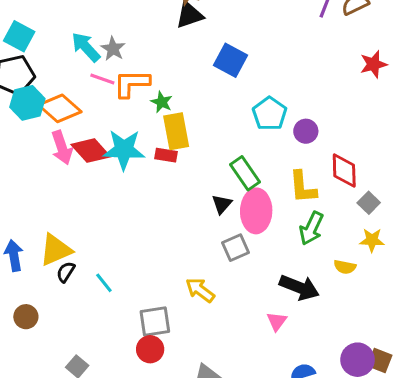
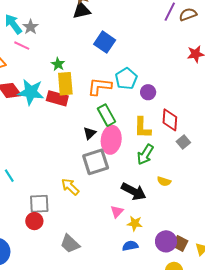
orange L-shape: (132, 83) -> (100, 86), moved
red rectangle: (166, 155) -> (57, 98), size x1.5
yellow star: (372, 240) -> (135, 223), moved
gray square: (236, 248) -> (96, 162), size x1.5

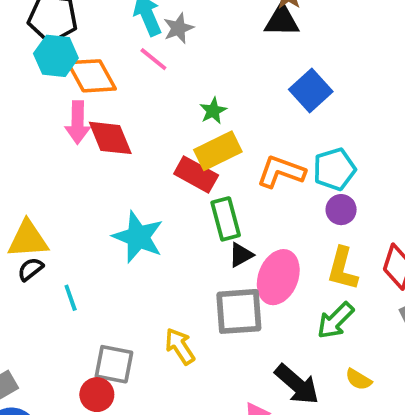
yellow rectangle: (65, 84) -> (218, 151), turned 55
cyan star: (31, 92) -> (138, 237), moved
purple circle: (148, 92) -> (341, 210), moved
green rectangle: (106, 115) -> (226, 219), moved

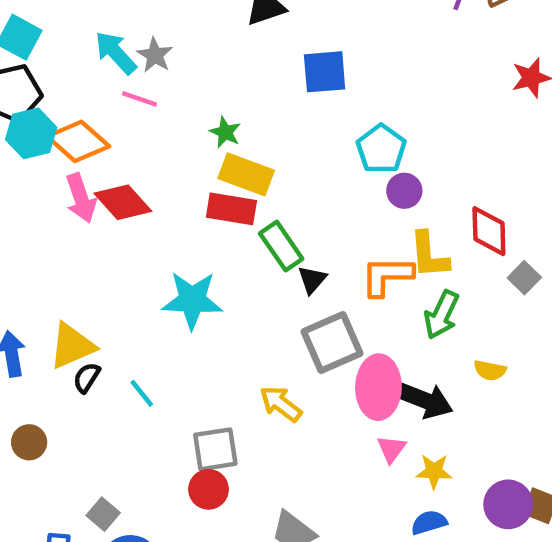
blue square: (311, 91) -> (325, 72), turned -33
yellow rectangle: (218, 151) -> (246, 174), turned 66
orange L-shape: (281, 172) -> (387, 276), moved
pink ellipse: (278, 277) -> (378, 387), moved

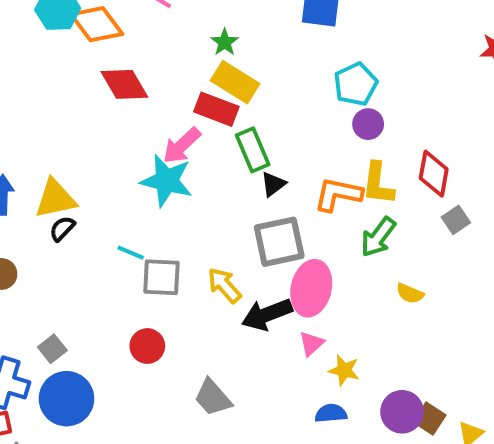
pink arrow: (81, 198) -> (182, 146), moved, turned 54
cyan line: (142, 393) -> (131, 253), moved, turned -40
black arrow: (424, 400) -> (267, 314), moved, turned 126
gray square: (215, 449) -> (161, 277), moved

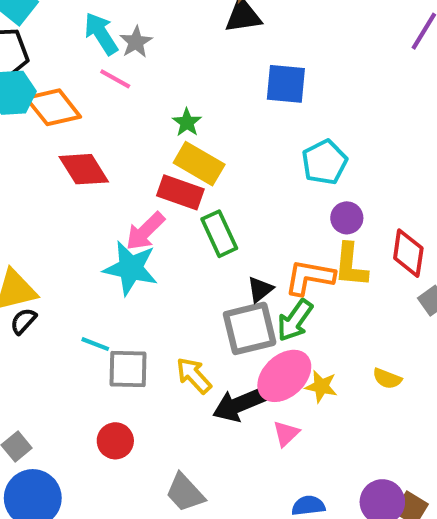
purple circle: (368, 124) -> (347, 218), moved
black triangle: (273, 184) -> (260, 289), moved
green arrow: (378, 237) -> (295, 320), moved
pink ellipse: (311, 288) -> (284, 376), turned 36
yellow star: (344, 370) -> (321, 386), moved

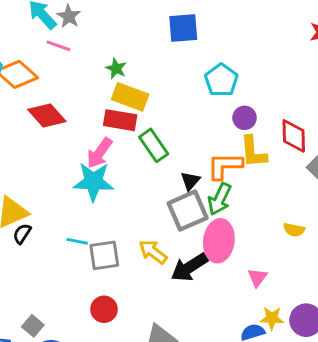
pink ellipse: (284, 376) -> (219, 241), turned -30
yellow star: (321, 386) -> (272, 318), moved
pink triangle: (286, 434) -> (257, 277), moved

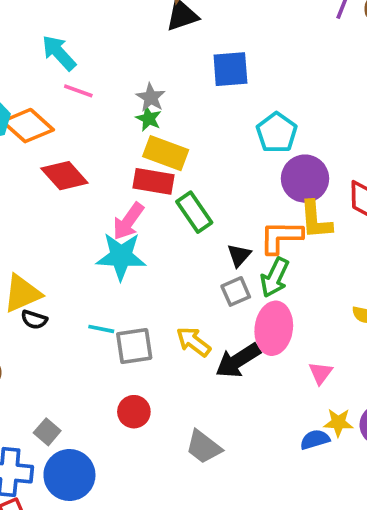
gray star: (69, 16) -> (151, 97), moved
purple circle: (245, 118) -> (305, 179), size x1.6
gray square: (188, 211) -> (236, 291), size x0.6
black semicircle: (22, 234) -> (34, 320), turned -105

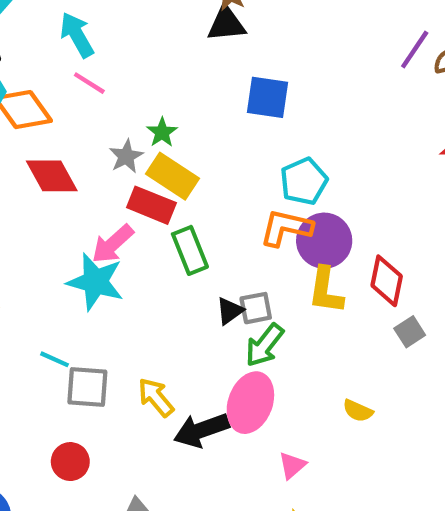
gray star: (151, 97) -> (126, 156), moved
orange L-shape: (281, 237) -> (286, 228), moved
gray square: (236, 291) -> (256, 308), moved

